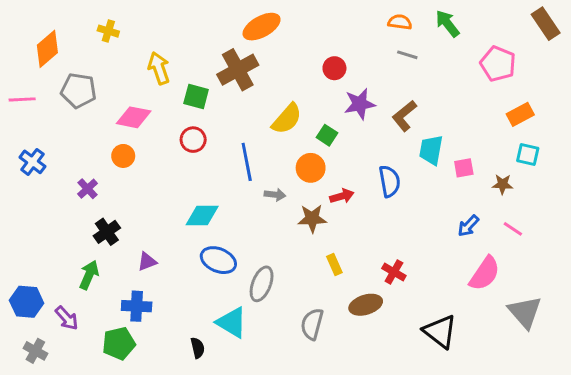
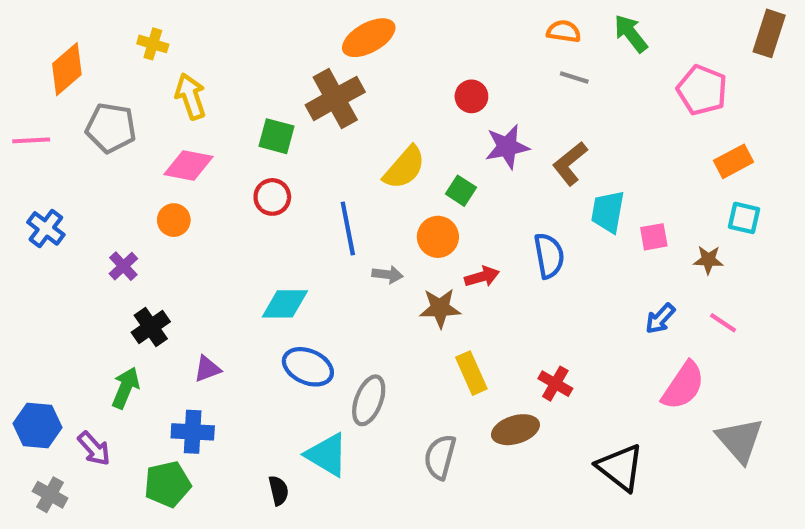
brown rectangle: (546, 24) -> (769, 33), turned 52
yellow arrow: (159, 68) -> (191, 96), moved
yellow rectangle: (334, 265) -> (471, 373), size x1.4

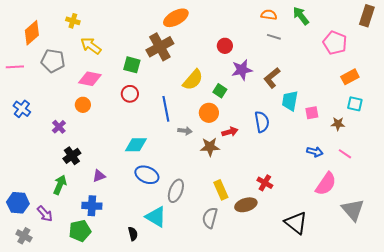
yellow arrow: (191, 96) -> (91, 46), turned -35
blue arrow: (660, 319) -> (315, 152), turned -119
yellow rectangle: (471, 373) -> (221, 190), moved

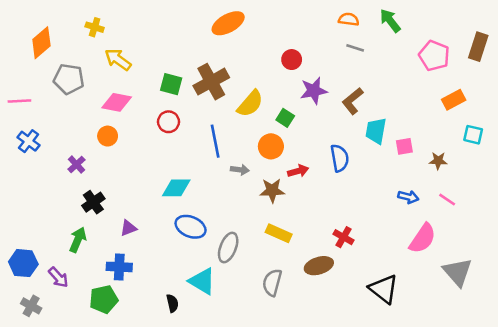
brown rectangle: (367, 16) -> (478, 47), moved
brown cross: (160, 47) -> (211, 82), moved
pink line: (15, 67) -> (19, 101), moved
cyan square: (355, 104) -> (473, 135), moved
yellow rectangle: (221, 190) -> (279, 233), moved, turned -42

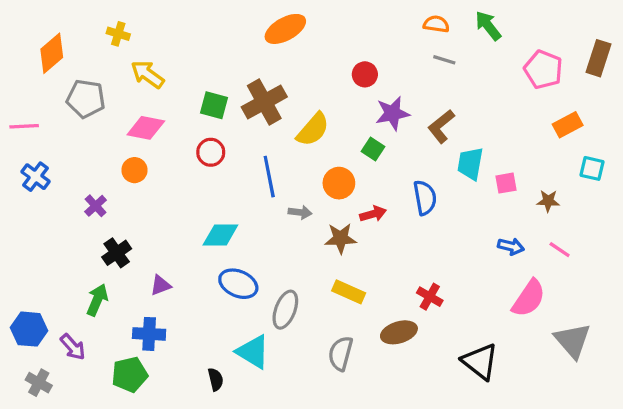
green square: (285, 118) -> (373, 149), moved

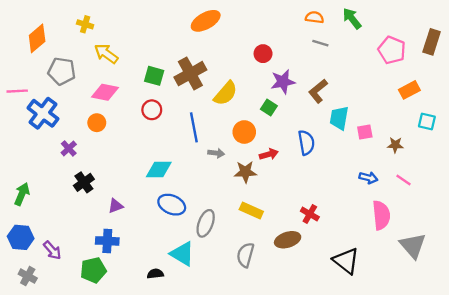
blue cross: (36, 177) -> (43, 113), moved, size x1.5
pink semicircle: (529, 298) -> (381, 215), turned -40
green arrow: (97, 300) -> (22, 194), moved
black semicircle: (216, 379) -> (155, 274), turned -84

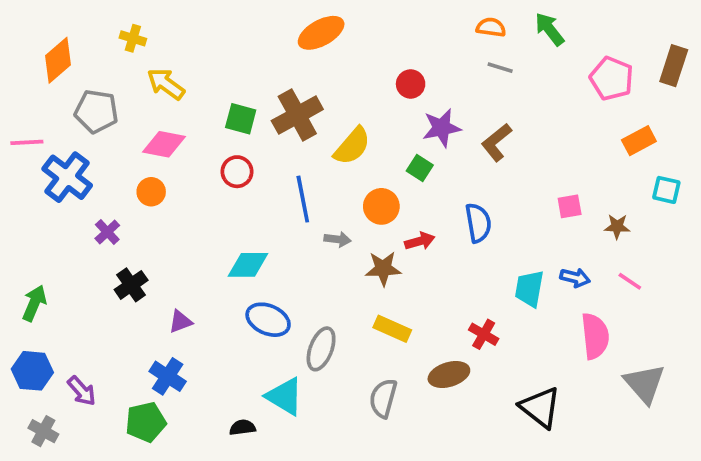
cyan trapezoid: (339, 118) -> (529, 289), moved
blue cross: (107, 241) -> (168, 376), turned 30

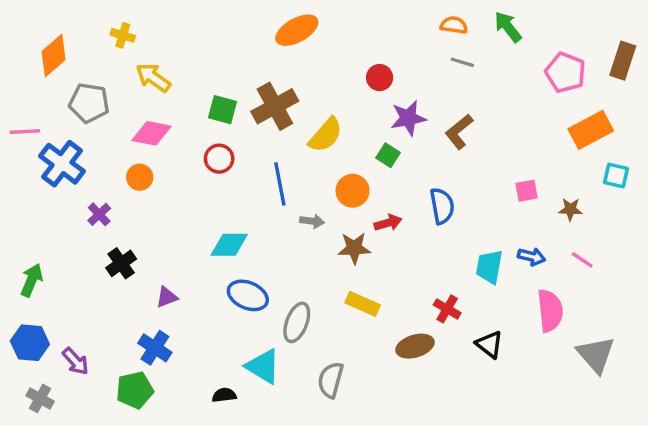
orange rectangle: (639, 141) -> (591, 130), size x1.4
gray semicircle: (383, 398) -> (331, 380), moved
black triangle: (540, 407) -> (489, 344), moved, size x0.7

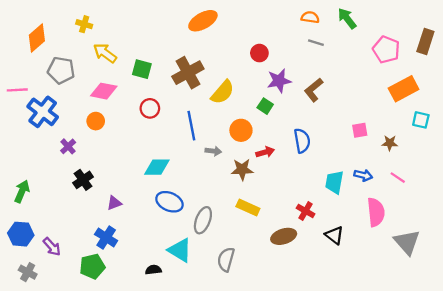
green square: (222, 110) -> (142, 69), moved

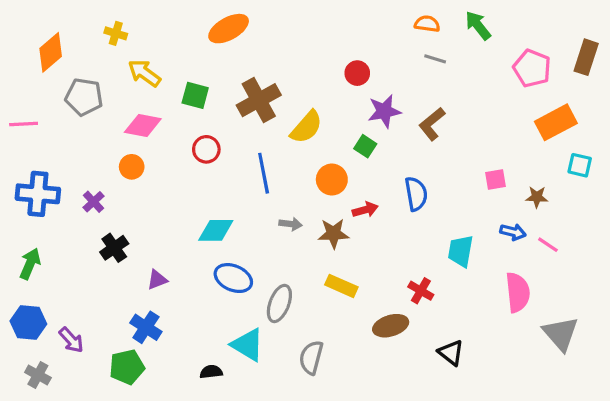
orange ellipse: (203, 21) -> (229, 29), moved
blue cross: (43, 112) -> (38, 194), moved, turned -32
gray arrow: (213, 151) -> (291, 224), moved
blue arrow: (363, 175) -> (513, 232), moved
black triangle: (334, 235) -> (451, 353), moved

